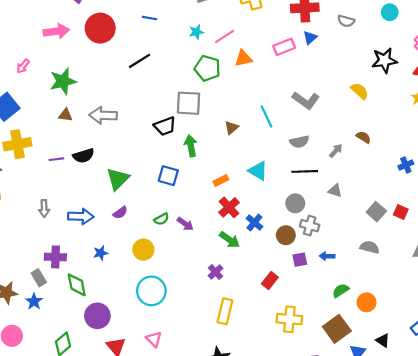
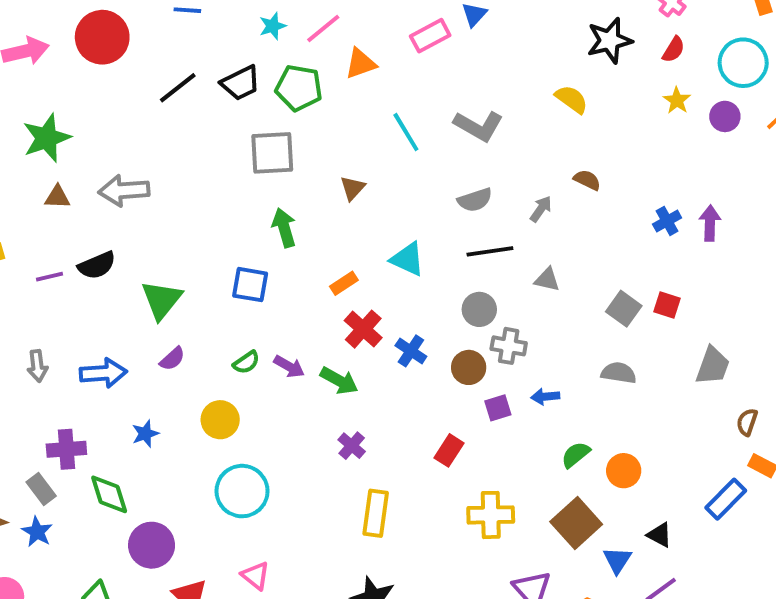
cyan line: (267, 116) -> (406, 132), moved
black trapezoid: (165, 126) -> (241, 83), moved
green arrow: (229, 240) -> (339, 381), moved

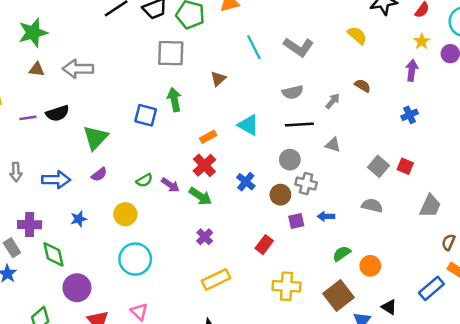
purple arrow: (710, 223) -> (412, 70), moved
blue square: (250, 285) -> (146, 115), moved
red cross: (363, 329) -> (204, 165), moved
yellow rectangle: (376, 513) -> (216, 279), turned 52

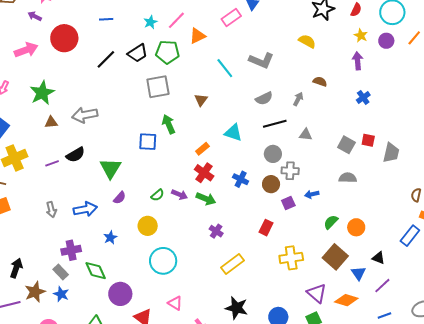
gray trapezoid: (430, 206) -> (391, 153), moved

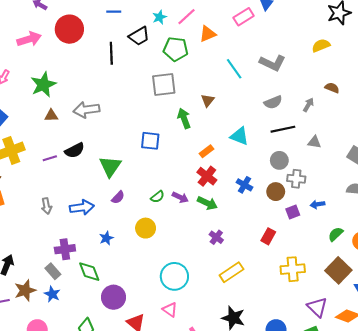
yellow semicircle: (307, 41) -> (321, 45), turned -54
black trapezoid: (138, 53) -> (139, 36), moved
black line: (106, 59) -> (111, 53), turned -50
green arrow: (169, 124) -> (184, 118), moved
cyan circle: (163, 261) -> (174, 276), moved

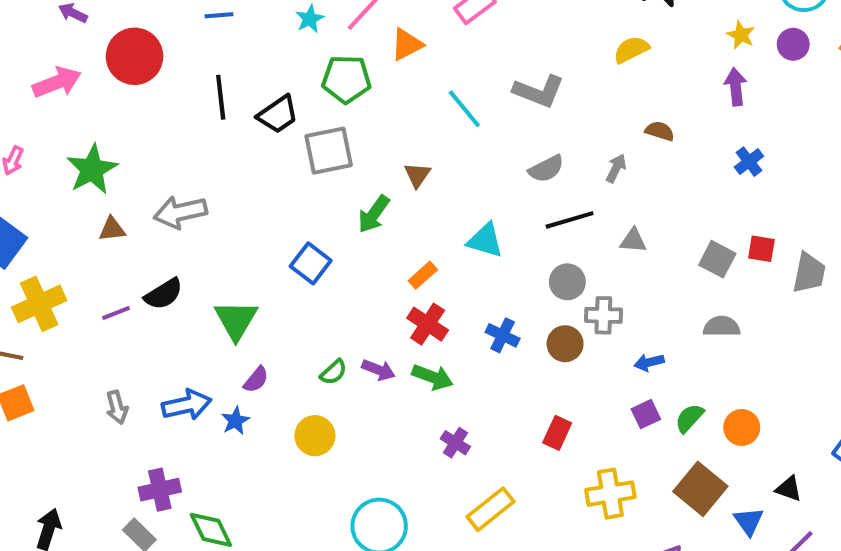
black trapezoid: (139, 36) -> (278, 114), moved
green arrow: (184, 118) -> (374, 214), turned -120
blue square: (150, 141) -> (311, 263), turned 36
purple square: (293, 212) -> (646, 414), moved
blue star: (106, 238) -> (235, 421), moved

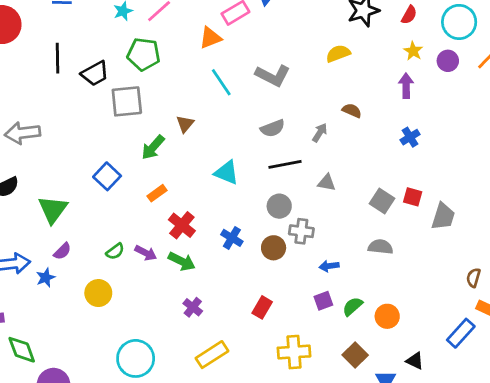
orange triangle: (407, 44) -> (210, 38), moved
orange rectangle: (423, 275) -> (157, 193), moved
brown square: (700, 489) -> (355, 355), size x0.7

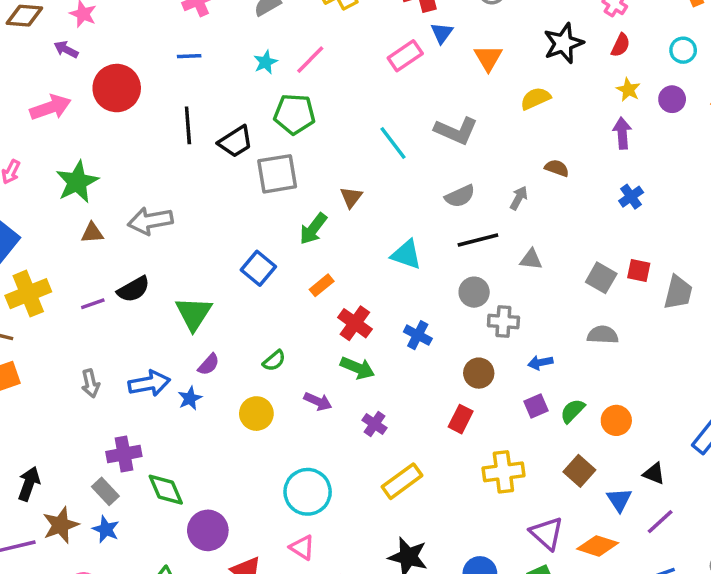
cyan circle: (459, 22) -> (683, 50), size x0.6
orange triangle: (210, 38) -> (488, 58), moved, turned -35
brown circle: (274, 248) -> (479, 373), moved
purple arrow: (146, 253) -> (318, 401), moved

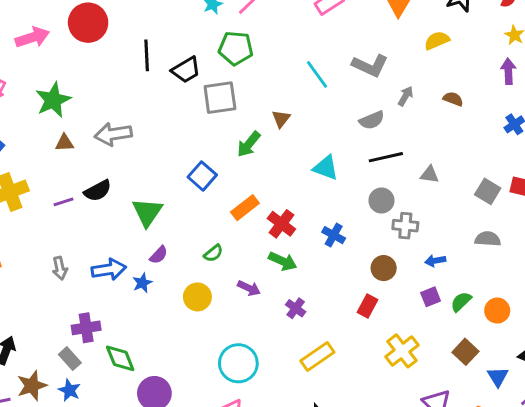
gray arrow: (519, 198) -> (406, 96), moved
orange rectangle: (322, 285) -> (245, 208), moved, size x1.4
yellow cross: (503, 472) -> (402, 351), turned -32

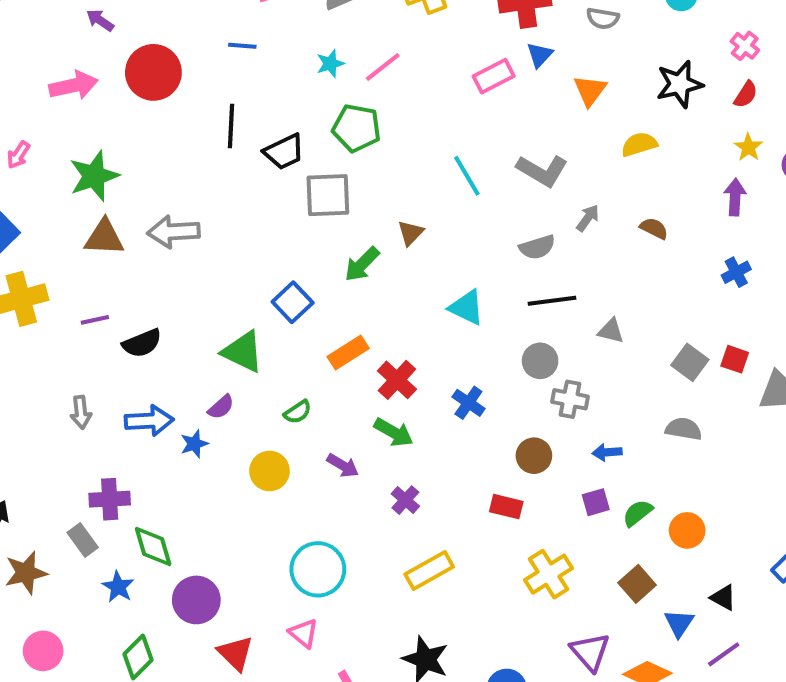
brown triangle: (64, 143) -> (104, 237), size x1.5
black semicircle: (98, 191) -> (142, 343), moved
green triangle: (147, 212) -> (243, 352), moved, turned -44
red rectangle: (368, 306) -> (506, 507), turned 70
blue star: (69, 390) -> (118, 587), moved

